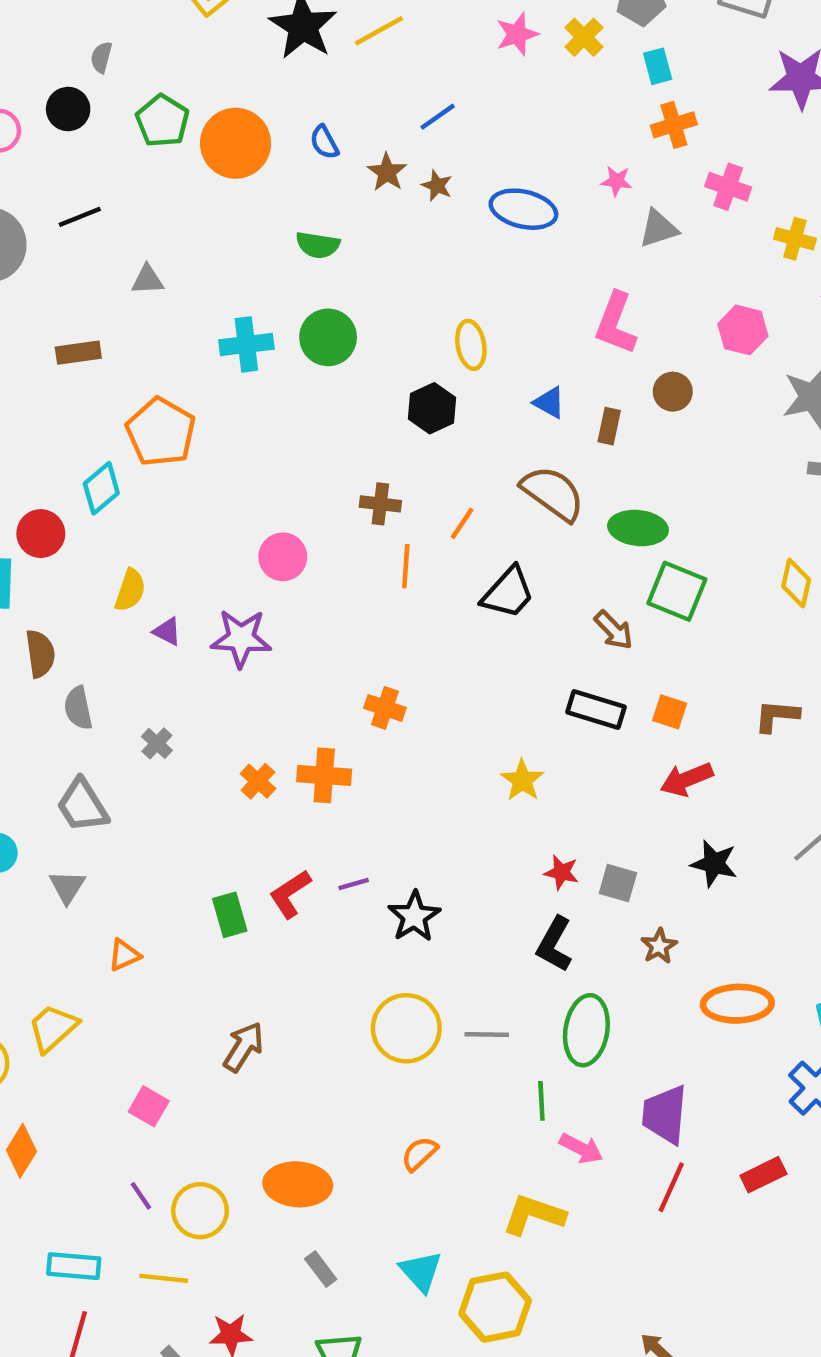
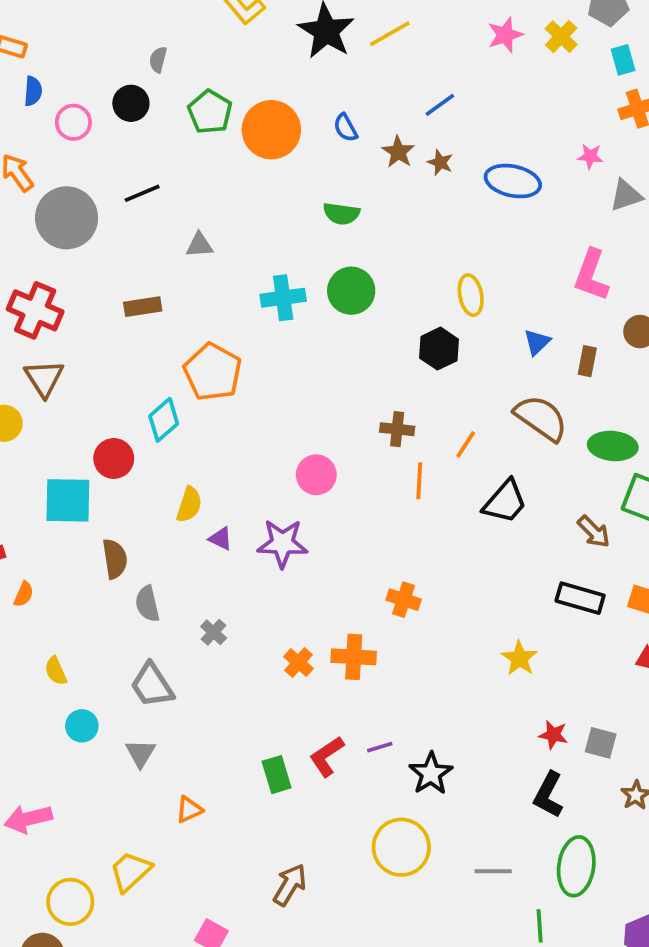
blue triangle: (549, 402) -> (537, 342), turned 48
yellow circle: (406, 1028) -> (401, 847), moved

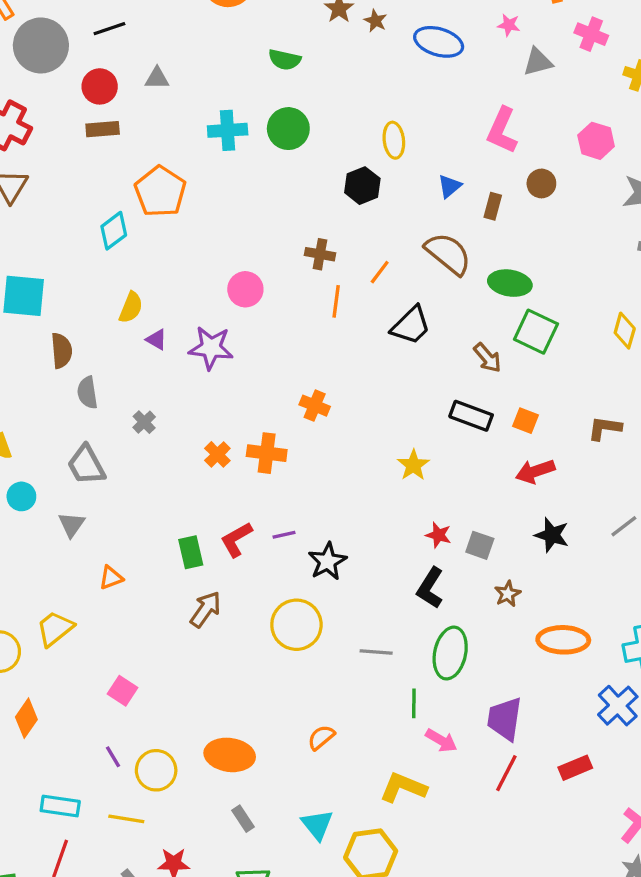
red circle: (114, 458) -> (100, 86), moved
brown arrow: (290, 885) -> (206, 609), moved

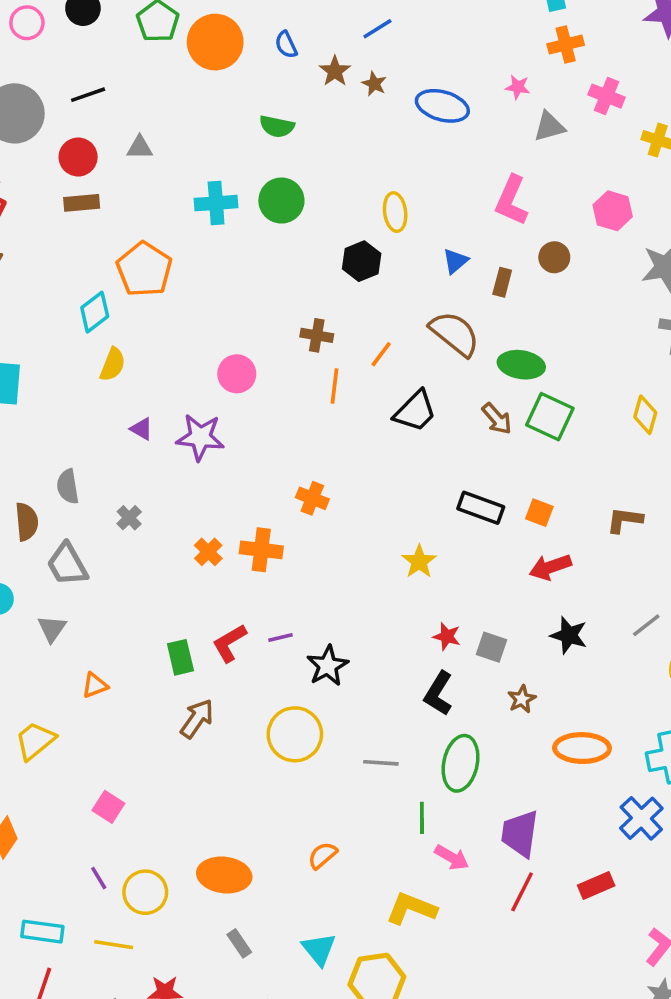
yellow semicircle: (131, 307) -> (113, 364), moved
brown semicircle: (61, 351) -> (27, 522), moved
brown arrow: (487, 358) -> (497, 419), moved

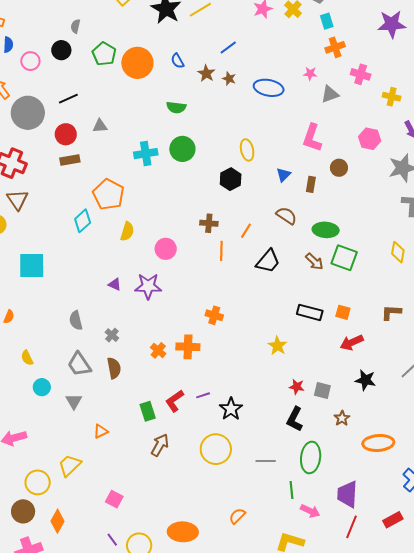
brown semicircle: (455, 334) -> (286, 216), size x0.7
yellow semicircle: (113, 364) -> (127, 231), moved
brown semicircle: (27, 522) -> (114, 368), moved

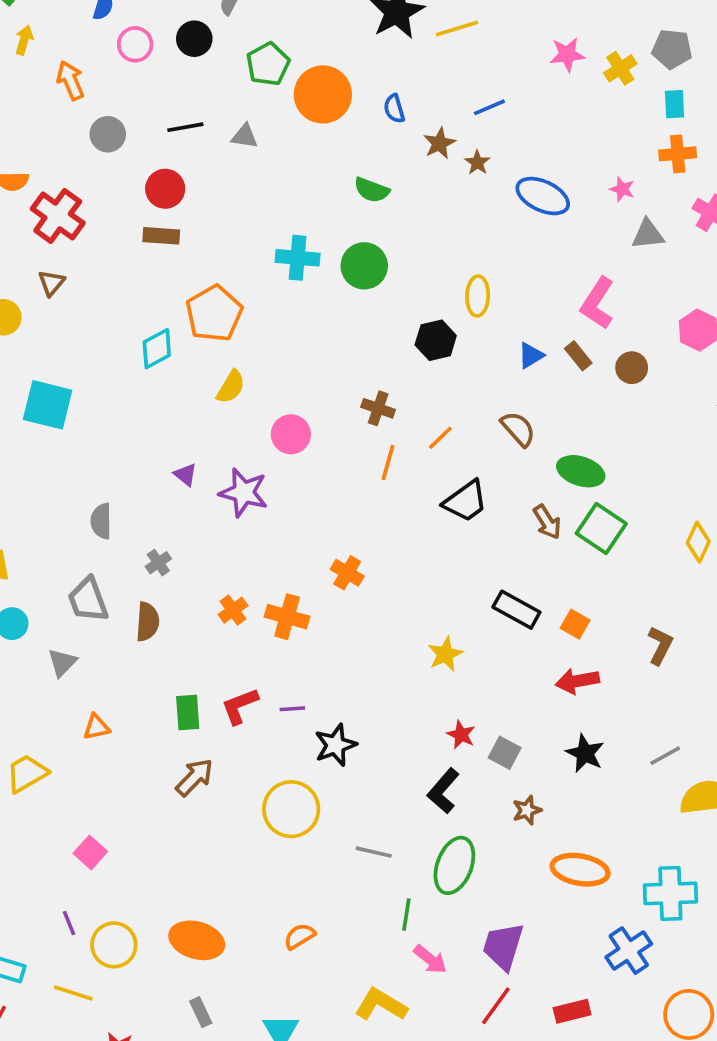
gray circle: (28, 113) -> (108, 134), size x0.6
gray triangle: (100, 126) -> (245, 136), moved
brown rectangle: (311, 184) -> (578, 356), moved, turned -63
brown triangle: (17, 200) -> (51, 283), size x0.7
brown L-shape: (391, 312) -> (660, 645), turned 100

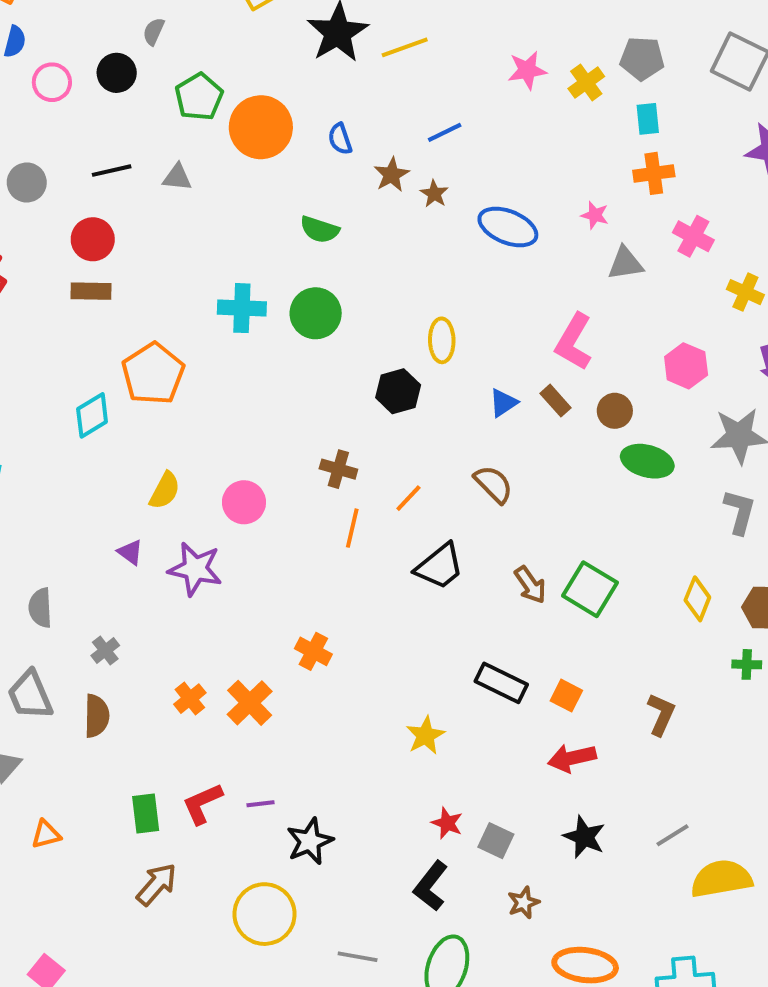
yellow semicircle: (231, 387) -> (165, 491), moved
green ellipse: (581, 471) -> (647, 461), moved
orange cross: (287, 617) -> (250, 703), turned 33

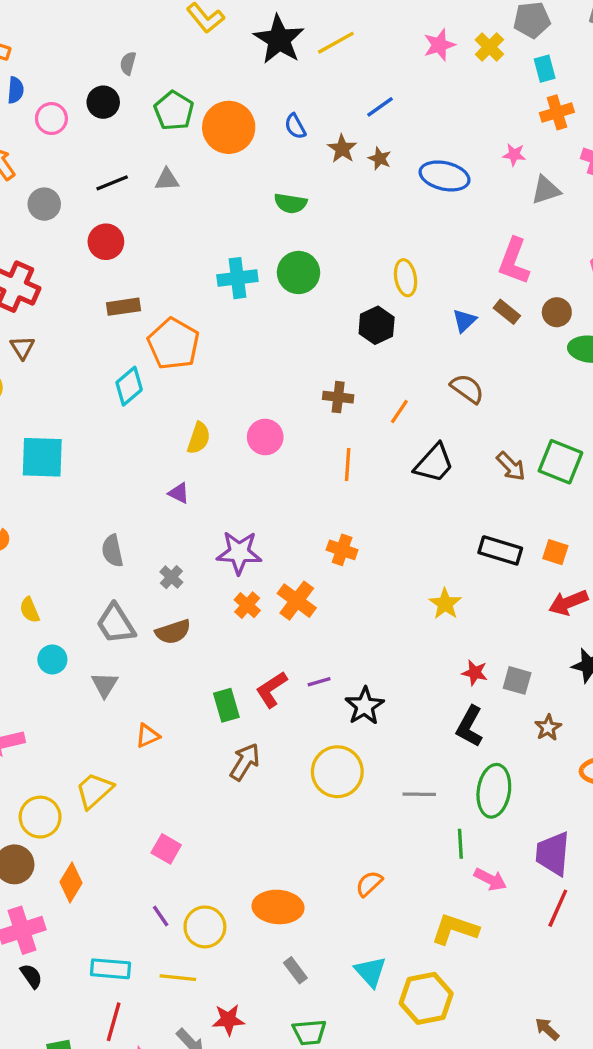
brown rectangle: (91, 291) -> (123, 307), moved
orange line: (352, 528) -> (348, 464), moved
purple star: (195, 569) -> (239, 553), moved
brown semicircle: (97, 716) -> (173, 632), turned 80

